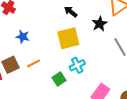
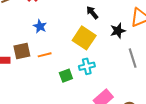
yellow square: (68, 38) -> (84, 38), turned 35

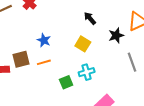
blue star: (40, 26) -> (44, 40), moved
yellow square: (84, 38) -> (83, 44), size x0.7

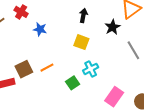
black arrow: (90, 18) -> (83, 15), turned 64
blue star: (44, 40) -> (40, 29), moved

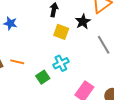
yellow square: (81, 42) -> (61, 32), moved
orange line: (47, 68) -> (17, 62), turned 40

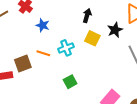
orange line: (17, 62) -> (43, 53), moved
cyan cross: (61, 63) -> (66, 48), moved

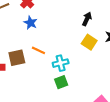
blue star: (43, 25) -> (30, 23), moved
cyan cross: (66, 48) -> (61, 63), moved

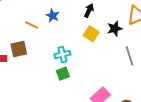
blue star: (30, 23) -> (52, 16), moved
orange line: (38, 50) -> (32, 25), moved

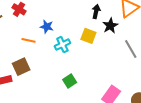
black arrow: (89, 11) -> (96, 12), moved
cyan cross: (62, 55) -> (62, 45), moved

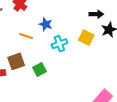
black arrow: (96, 12) -> (96, 14), turned 72
green square: (70, 81) -> (39, 70), moved

